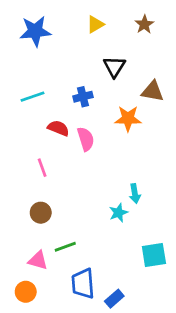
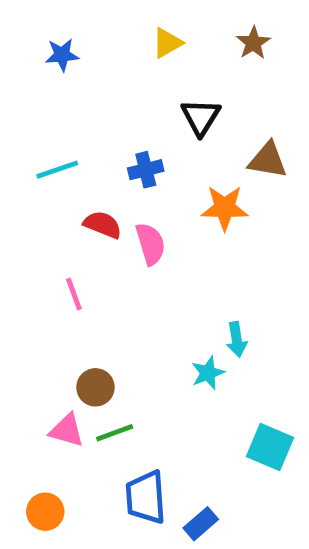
blue star: (35, 31) -> (62, 55), size x0.6
brown circle: (41, 213) -> (95, 387), moved
cyan square: (154, 255) -> (270, 447), turned 32
pink triangle: (38, 260) -> (67, 430), moved

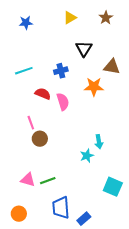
brown circle: (95, 387) -> (40, 139), moved

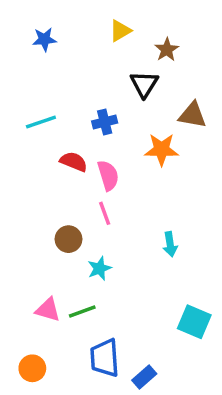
brown star: (106, 18) -> (167, 50), moved
pink line: (31, 123) -> (105, 213), moved
cyan star: (87, 156) -> (99, 268), moved

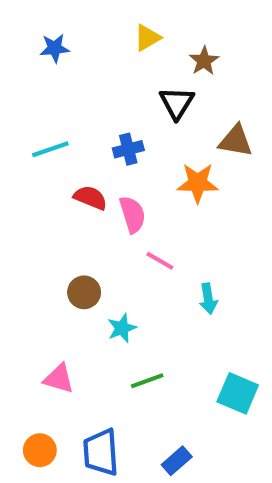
pink line: (105, 213) -> (160, 261), moved, turned -40
green line: (82, 311) -> (147, 381), moved
blue trapezoid: (105, 358) -> (101, 452), moved

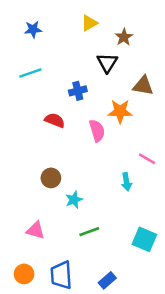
cyan line: (50, 149) -> (30, 73), moved
pink semicircle: (132, 214) -> (97, 131), moved
pink line: (160, 261) -> (147, 159), moved

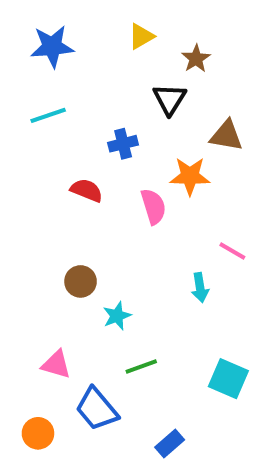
blue star: (33, 29) -> (52, 46), size x1.5
blue trapezoid: (61, 275) -> (97, 409), moved, turned -36

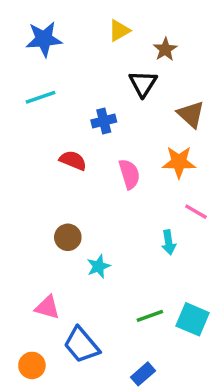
brown triangle: (226, 136) -> (191, 114), turned 32
orange star: (190, 176) -> (179, 162), moved
green line: (141, 367) -> (150, 316), moved

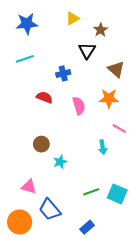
orange circle: (32, 365) -> (20, 222), size x1.5

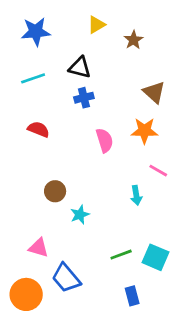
black triangle: (87, 51) -> (80, 67), moved, turned -48
red semicircle: (44, 97) -> (39, 129), moved
blue rectangle: (87, 227) -> (132, 296), moved, turned -64

